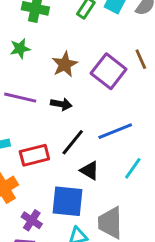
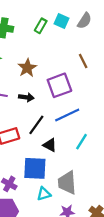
purple square: (109, 71) -> (59, 85), moved, turned 35

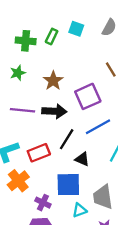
cyan square: (62, 21) -> (76, 29), moved
green rectangle: (41, 26) -> (52, 36), moved
black arrow: (26, 97) -> (54, 111), size x1.5

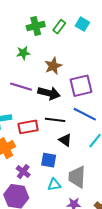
green cross: (26, 41) -> (36, 26), turned -30
blue line: (98, 127) -> (85, 114), turned 45
black line: (67, 139) -> (55, 120), turned 54
blue square: (68, 185) -> (49, 160), size x0.7

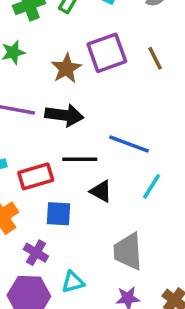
purple square: (81, 86) -> (107, 53), moved
blue square: (49, 160) -> (58, 214), moved
cyan triangle: (54, 185) -> (73, 282), moved

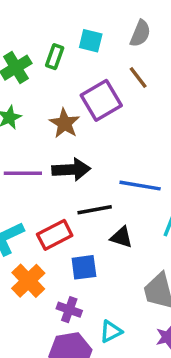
brown line: (155, 58) -> (138, 77), moved

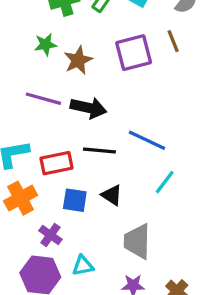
brown star: (64, 123) -> (78, 60), moved
black triangle: (121, 237) -> (112, 195), moved

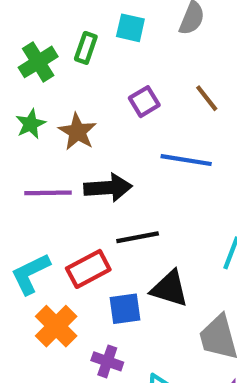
brown line: (173, 41) -> (207, 98), moved
purple square: (134, 53) -> (144, 102), size x0.6
blue line: (147, 140) -> (186, 160), moved
black triangle: (112, 195) -> (170, 289), size x1.4

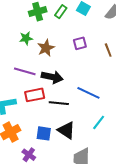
blue line: (186, 160) -> (88, 93), moved
red rectangle: (88, 269) -> (35, 95), moved

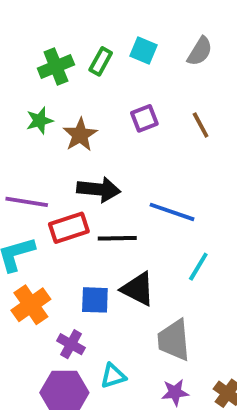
purple line: (25, 71) -> (27, 202), moved

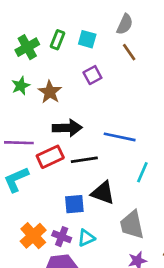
cyan square: (144, 50) -> (87, 39), moved
brown line: (201, 125) -> (129, 52), moved
orange cross: (31, 305) -> (33, 236), moved
cyan triangle: (113, 376) -> (86, 238), moved

